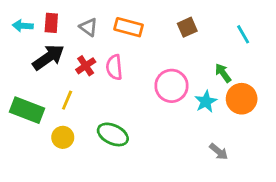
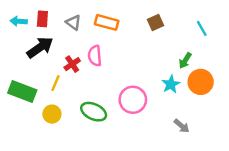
red cross: (86, 66) -> (72, 64), moved
green arrow: (223, 73) -> (185, 61), turned -112
pink circle: (171, 86) -> (133, 100), moved

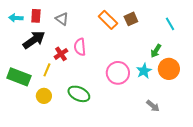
orange rectangle: (107, 22) -> (108, 20), moved, turned 30
pink circle: (133, 100) -> (118, 73), moved

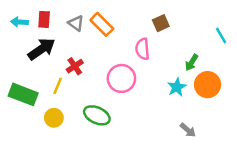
orange rectangle: (108, 20) -> (102, 24), moved
cyan line: (170, 24) -> (221, 35), moved
pink semicircle: (80, 47) -> (142, 49), moved
pink circle: (118, 73) -> (121, 78), moved

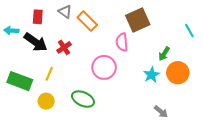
cyan arrow: (19, 22) -> (11, 31), moved
gray triangle: (76, 23) -> (65, 12), moved
brown square: (161, 23) -> (138, 20), size x1.6
black arrow: (42, 49) -> (36, 42), turned 70
red cross: (75, 66) -> (64, 47), moved

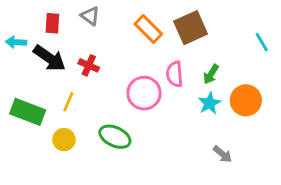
orange rectangle: (87, 21) -> (148, 29), moved
pink semicircle: (122, 42) -> (175, 74), moved
red cross: (64, 47) -> (89, 65), turned -32
green arrow: (164, 54) -> (211, 74), moved

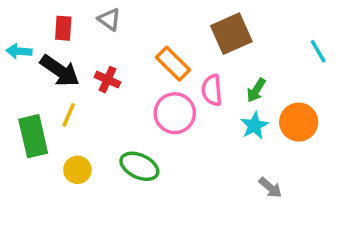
orange rectangle: (148, 29) -> (173, 64), moved
yellow line: (68, 102) -> (69, 115), moved
green rectangle: (28, 112) -> (33, 136), turned 56

